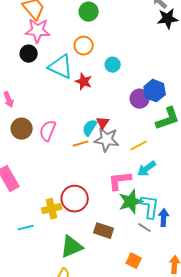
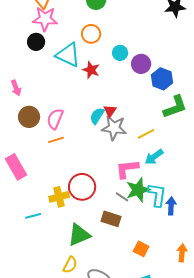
purple circle: (140, 99) -> (141, 64), moved
orange line: (81, 144) -> (56, 140), moved
gray line: (145, 228) -> (122, 197), moved

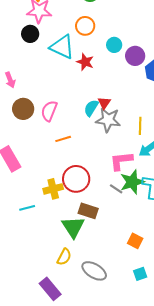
yellow line: (146, 134) -> (140, 126), turned -60
orange line: (56, 140) -> (63, 139), moved
brown rectangle: (111, 219) -> (88, 211), moved
green triangle: (79, 235) -> (73, 227), turned -40

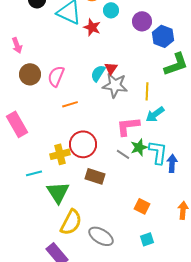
cyan circle: (114, 45) -> (111, 10), moved
green star: (132, 182) -> (139, 147), size x0.7
green triangle: (73, 227) -> (58, 192), moved
yellow semicircle: (64, 257) -> (71, 222), size x1.5

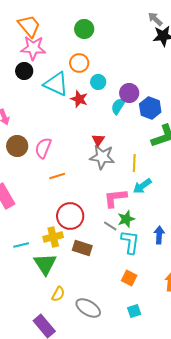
cyan semicircle: (98, 73) -> (118, 106), moved
cyan L-shape: (158, 152) -> (130, 242), moved
yellow cross: (60, 154) -> (53, 237), moved
yellow semicircle: (71, 222) -> (58, 294), size x0.6

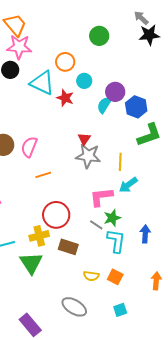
green circle: (84, 29) -> (99, 36), moved
yellow semicircle: (58, 294) -> (91, 276), moved, turned 70

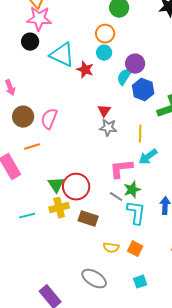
orange circle: (65, 62) -> (105, 34), moved
blue hexagon: (136, 107) -> (143, 90), moved
gray star: (88, 156) -> (108, 128), size x0.7
orange line: (43, 175) -> (32, 147), moved
green triangle: (31, 263) -> (56, 185), moved, size x0.7

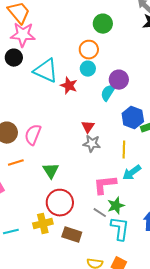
blue hexagon: (143, 90) -> (133, 118), moved
green triangle: (56, 185) -> (51, 171), moved

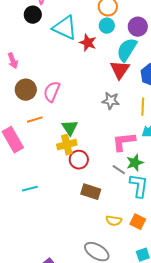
purple circle: (119, 80) -> (138, 27), moved
cyan semicircle: (108, 93) -> (127, 50), size x1.4
red triangle: (88, 127) -> (120, 70), moved, size x1.5
red circle: (60, 203) -> (79, 160), size x0.7
yellow cross: (43, 224) -> (67, 145), moved

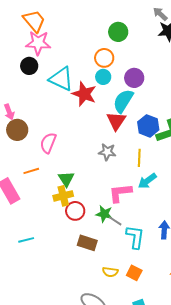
red star: (88, 43) -> (84, 94), size x1.4
brown circle: (26, 90) -> (17, 130), moved
green star: (135, 163) -> (104, 214), moved, turned 30

